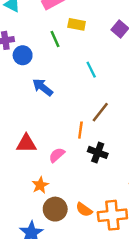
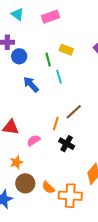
yellow rectangle: (77, 24) -> (66, 50), moved
green line: (55, 39) -> (48, 60), moved
cyan line: (91, 70) -> (59, 77), moved

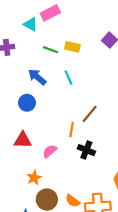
cyan triangle: (17, 14) -> (31, 24), moved
blue circle: (19, 56) -> (27, 103), moved
green line: (48, 60) -> (50, 50), moved, turned -48
blue arrow: (31, 84) -> (37, 77), moved

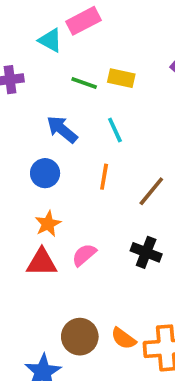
orange line: (72, 130) -> (104, 177), moved
red triangle: (23, 140) -> (42, 262), moved
orange star: (34, 178) -> (48, 224), moved

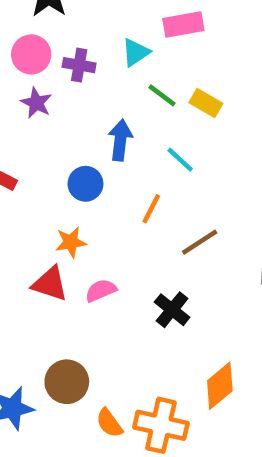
cyan triangle: (50, 40) -> (136, 52), moved, turned 40
blue arrow: (62, 129) -> (120, 140), turned 40
cyan line: (115, 130) -> (180, 160), turned -40
orange semicircle: (123, 338) -> (109, 423), moved

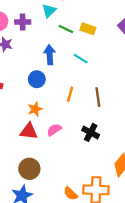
orange line: (151, 209) -> (70, 94), moved
brown line: (200, 242) -> (98, 97), turned -54
brown circle: (67, 382) -> (29, 169), moved

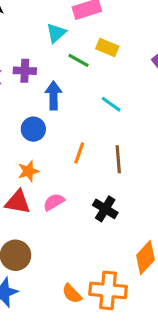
purple cross: (23, 22) -> (25, 71), moved
yellow rectangle: (88, 29) -> (107, 48), moved
cyan line: (81, 59) -> (111, 104), moved

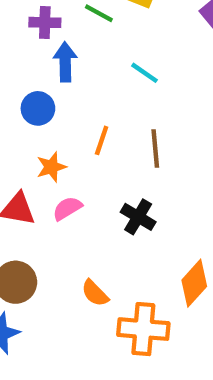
purple cross: (25, 71) -> (45, 22), moved
orange star: (28, 171) -> (51, 167), moved
orange semicircle: (72, 294) -> (95, 293), moved

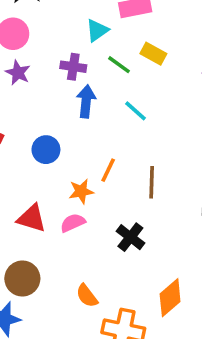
cyan line: (145, 73) -> (135, 111), moved
blue circle: (38, 108) -> (46, 150), moved
orange star: (51, 167) -> (81, 191), moved

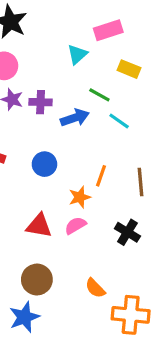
green line: (119, 65) -> (99, 95), moved
purple cross: (73, 67) -> (41, 102), moved
blue arrow: (86, 101) -> (75, 118), turned 72

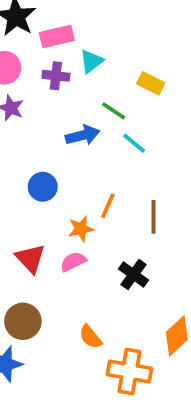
pink rectangle: (108, 30) -> (57, 37), moved
purple cross: (41, 102) -> (56, 76), moved
red triangle: (39, 226) -> (30, 258), turned 32

